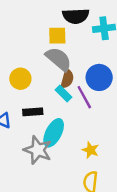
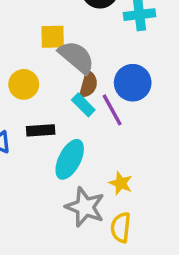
yellow square: (57, 36) -> (53, 37), moved
gray star: (38, 150) -> (85, 207), moved

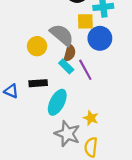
yellow square: (53, 37) -> (85, 21), moved
blue circle: (133, 83) -> (100, 38), moved
yellow circle: (24, 84) -> (37, 46), moved

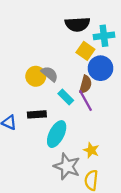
yellow square: (85, 21) -> (85, 51), turned 36
gray semicircle: (62, 35) -> (50, 74), moved, size x0.7
brown semicircle: (70, 53) -> (85, 84), moved

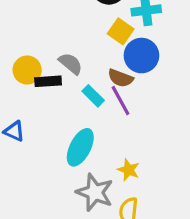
yellow circle: (36, 76) -> (27, 70), moved
brown semicircle: (85, 84) -> (121, 78), turned 96
black rectangle: (37, 114) -> (48, 81), moved

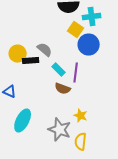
brown semicircle: (121, 78) -> (63, 89), moved
purple line: (121, 101) -> (76, 73), turned 36
cyan ellipse: (80, 147) -> (23, 121), moved

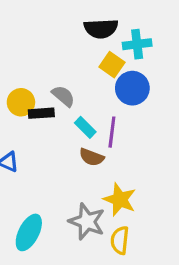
yellow star: (81, 116) -> (120, 200), size x1.5
cyan ellipse: (23, 121) -> (29, 232), moved

